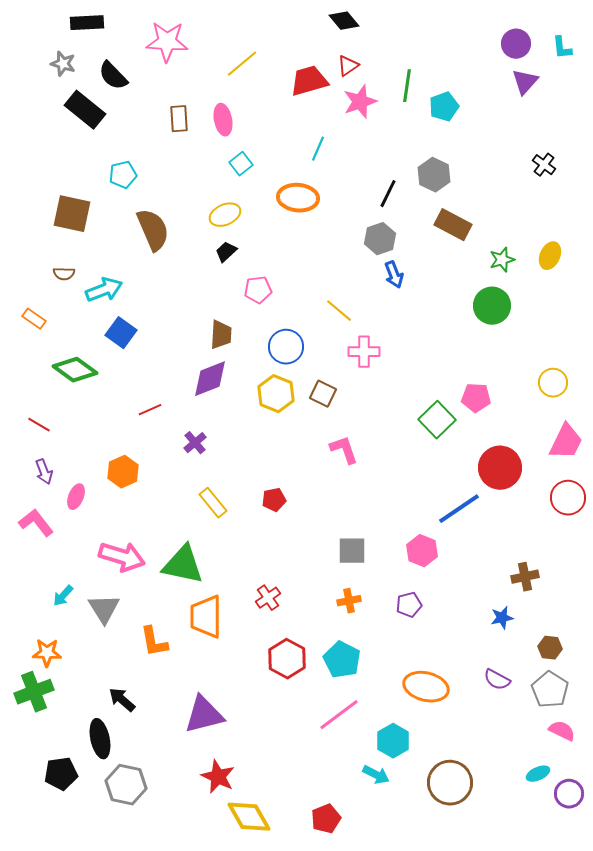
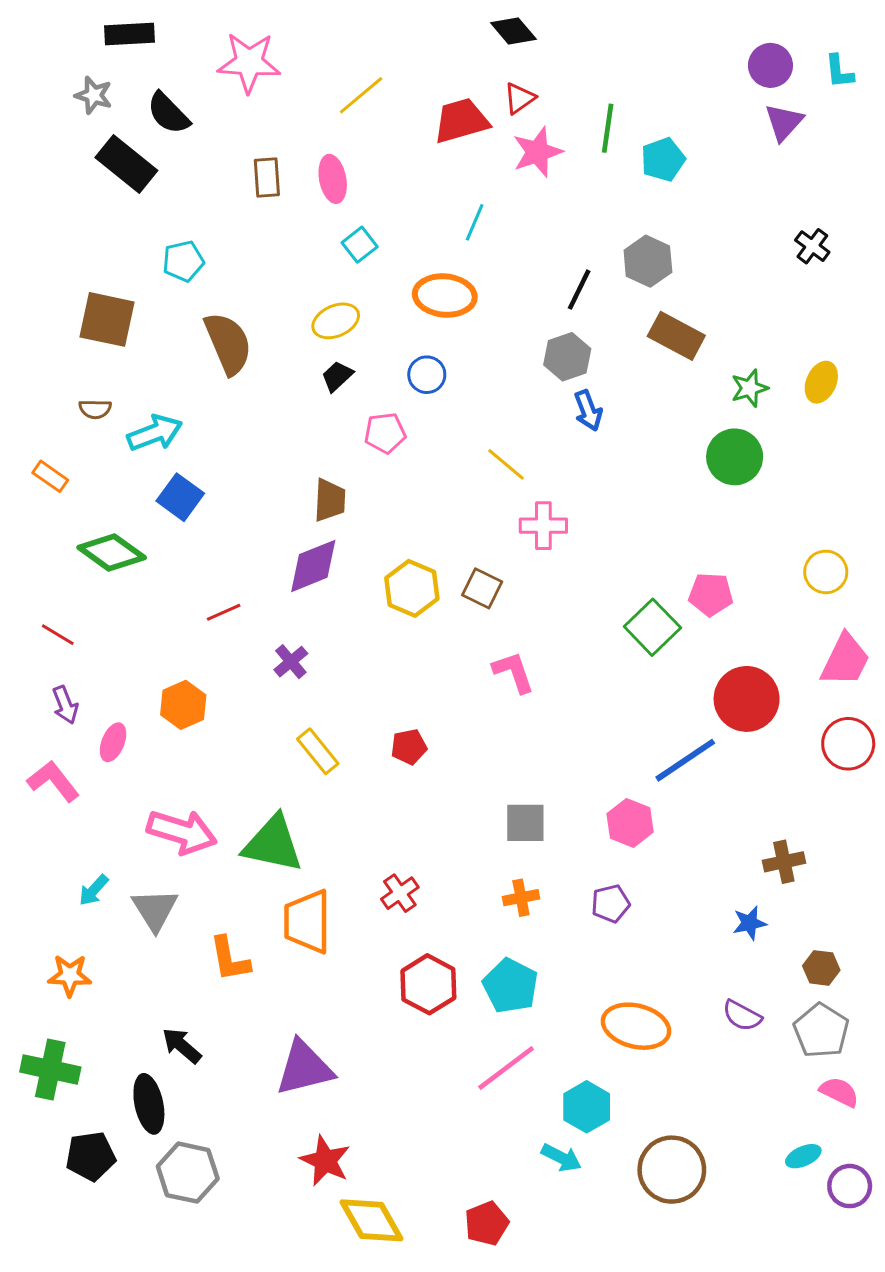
blue circle: (286, 347) -> (427, 375), moved, size x0.7
green cross: (34, 692) -> (50, 1069), moved, turned 33

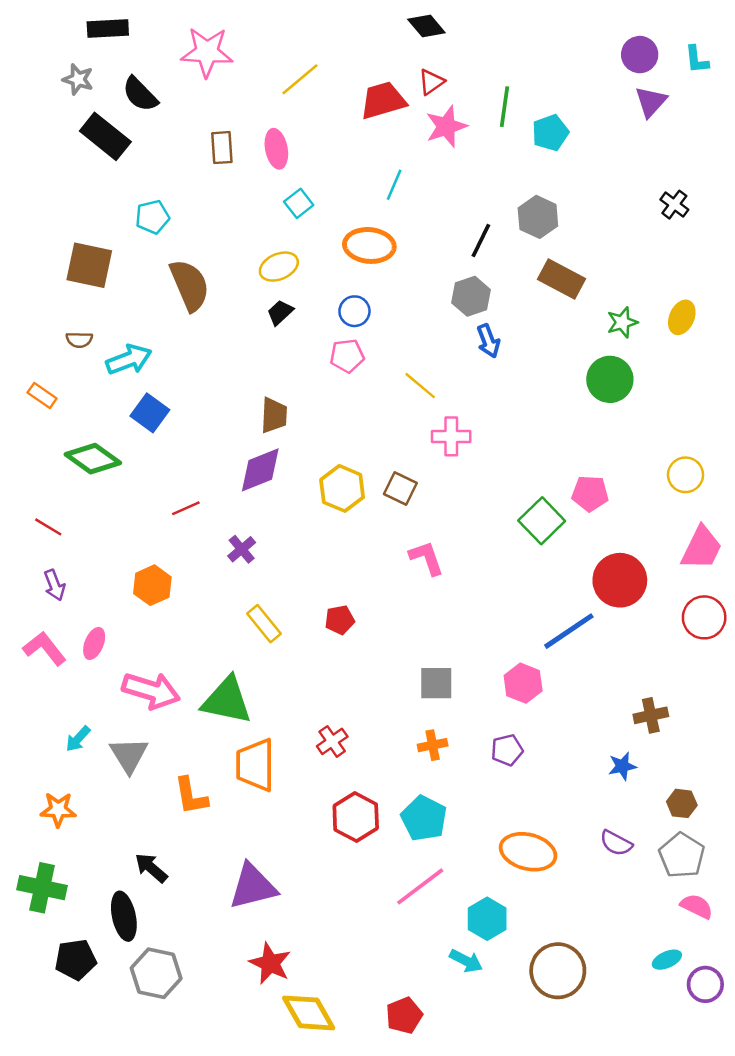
pink pentagon: (385, 433) -> (347, 356), moved
pink ellipse: (113, 742) -> (94, 643), moved

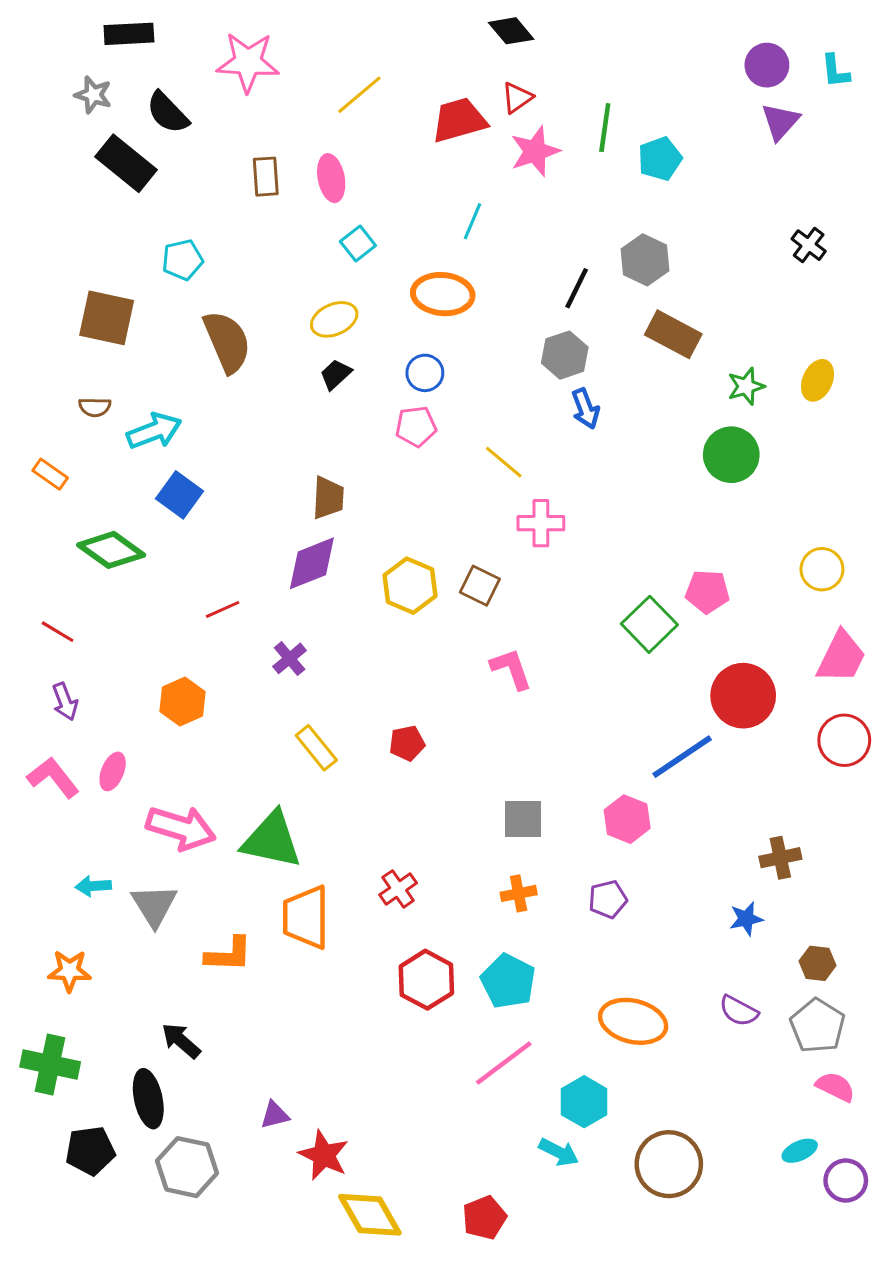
cyan arrow: (78, 739) -> (93, 886), turned 44
orange L-shape: (191, 796) -> (229, 954), turned -78
purple triangle: (253, 886) -> (275, 1115), moved, size x0.5

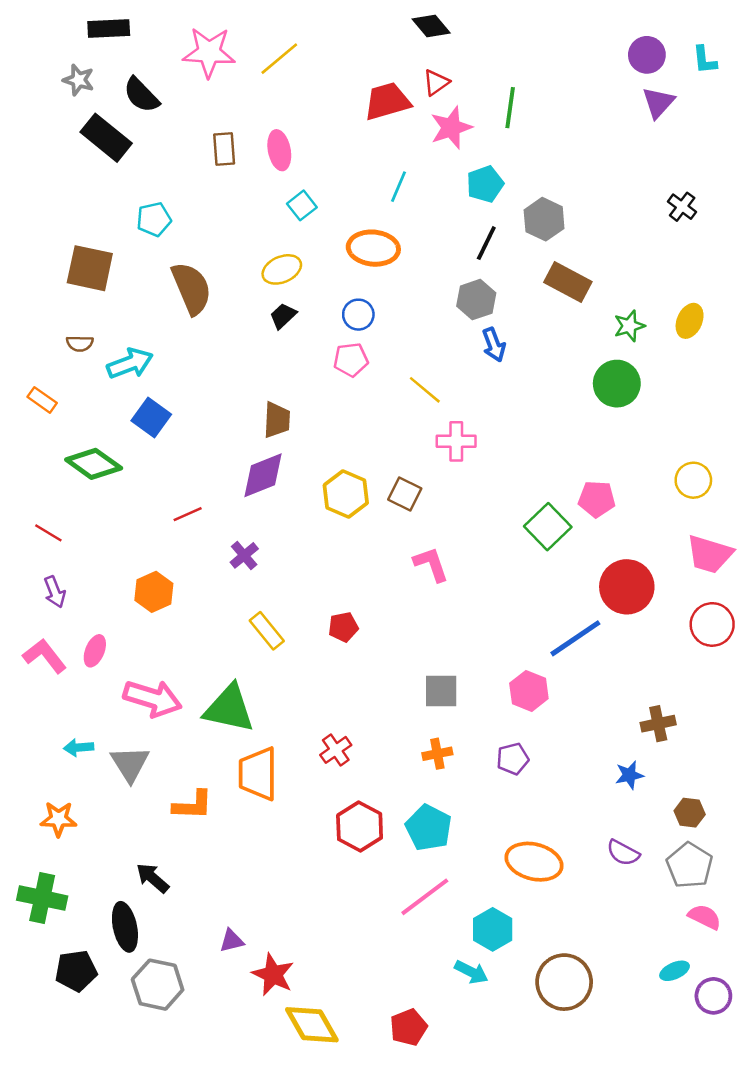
yellow line: (359, 95) -> (279, 59), moved
cyan pentagon: (660, 159) -> (485, 184), moved
pink trapezoid: (841, 657) -> (710, 554), turned 81

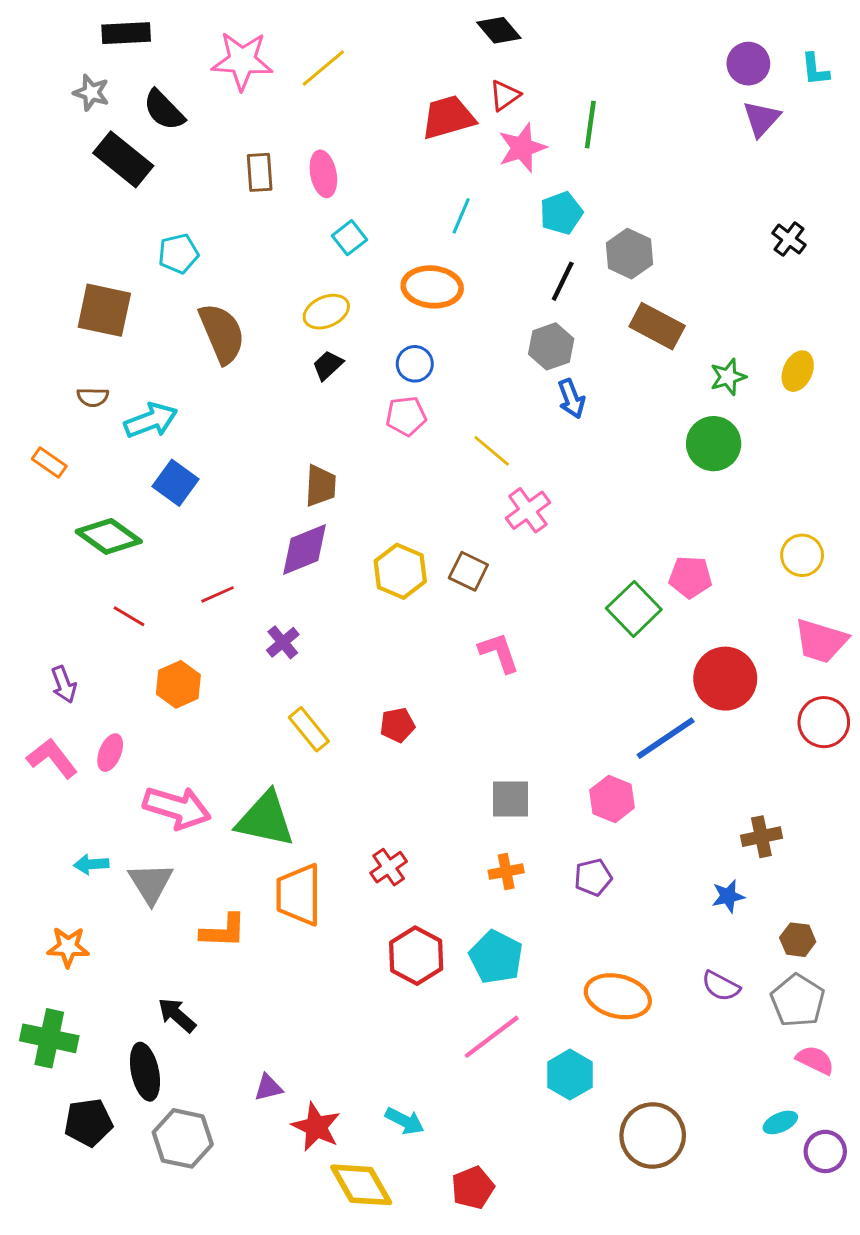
pink cross: (456, 441) -> (528, 510), turned -36
red line: (48, 533) -> (129, 616), moved
cyan arrow: (471, 972) -> (405, 1121), moved

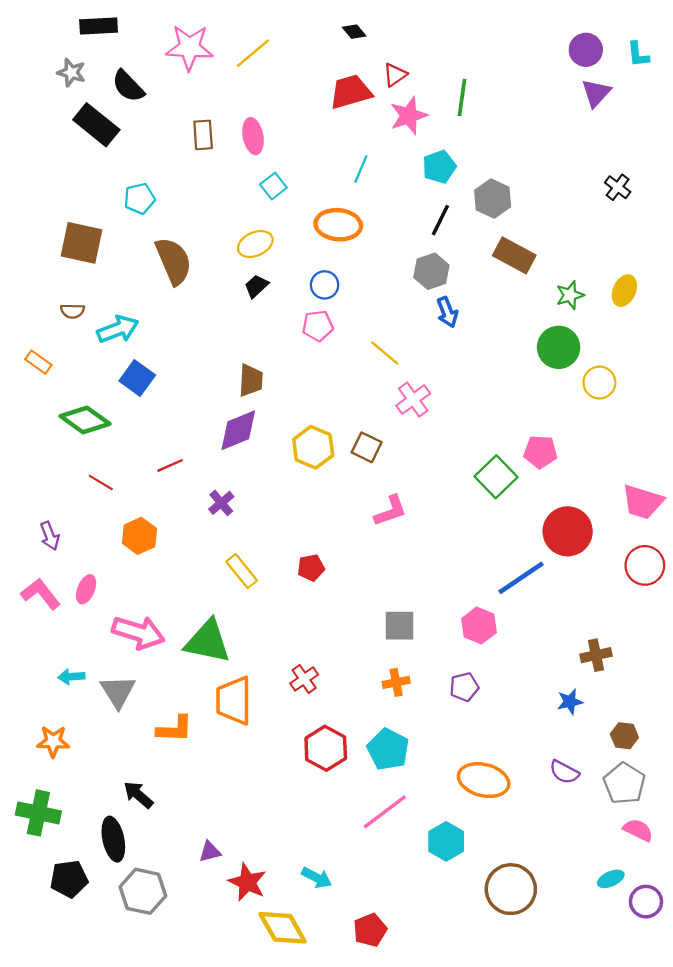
black diamond: (499, 30) -> (354, 32), moved, size x0.7
yellow circle: (802, 555) -> (599, 383), moved
pink L-shape: (499, 652) -> (390, 511), turned 90

